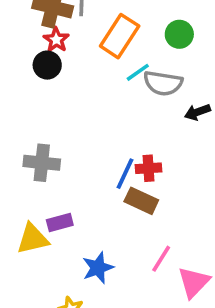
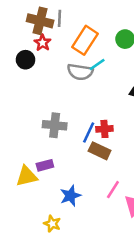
black circle: (47, 65) -> (26, 60), moved
gray semicircle: (163, 83) -> (80, 72), moved
gray cross: (42, 163) -> (55, 125), moved

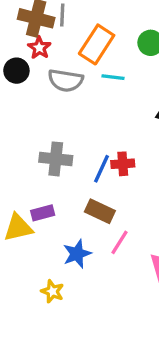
cyan line: (97, 65) -> (113, 77), turned 42
gray semicircle: (80, 72) -> (66, 80), moved
brown rectangle: (100, 151) -> (100, 211), moved
pink line: (113, 190) -> (119, 242), moved

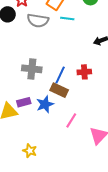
red cross: (123, 164) -> (84, 72), moved
brown rectangle: (100, 211) -> (59, 90), moved
blue star: (77, 254) -> (45, 104), moved

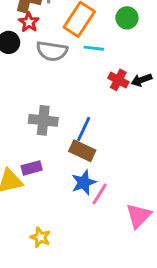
red cross: (84, 72) -> (118, 80), moved, turned 32
blue star: (45, 104) -> (84, 182), moved

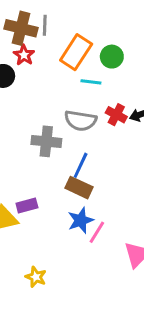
green circle: (127, 18) -> (112, 57), moved
gray semicircle: (52, 51) -> (81, 121), moved
gray cross: (43, 120) -> (46, 141), moved

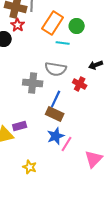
red cross: (116, 115) -> (80, 84), moved
yellow star: (36, 277) -> (30, 167), moved

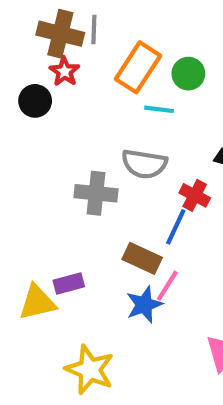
blue line: (56, 99) -> (176, 227), moved
pink line: (67, 144) -> (167, 286), moved
yellow star: (30, 167) -> (90, 370), size x1.6

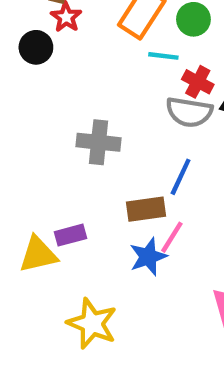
gray semicircle: (144, 164) -> (189, 112), moved
red cross: (195, 195) -> (198, 82), moved
brown rectangle: (142, 258) -> (146, 209), turned -33

